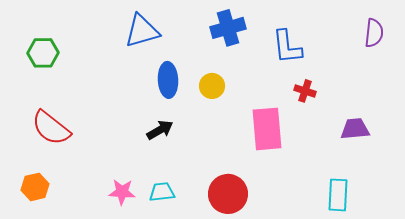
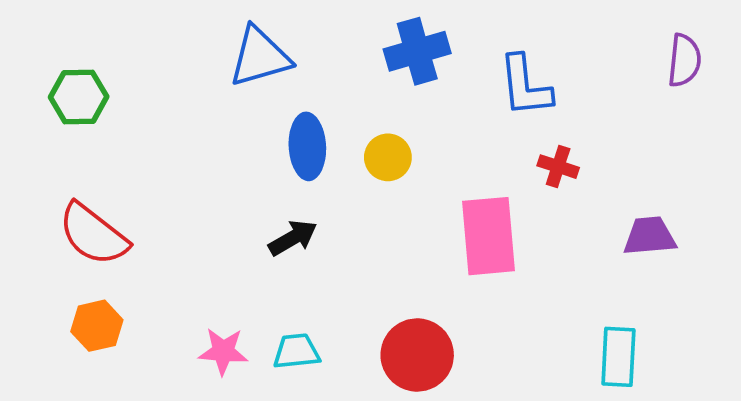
orange hexagon: (35, 187) -> (97, 326), moved

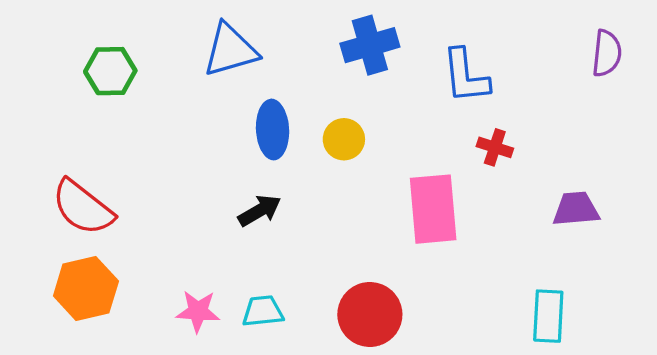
green hexagon: (79, 97) -> (110, 71), moved
orange hexagon: (97, 326) -> (86, 289), size x1.4

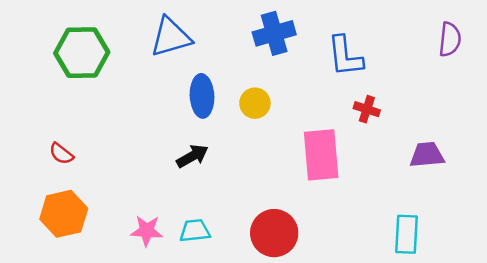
green hexagon: (110, 71) -> (82, 53), size x1.4
red semicircle: (83, 207) -> (61, 154), size x0.5

